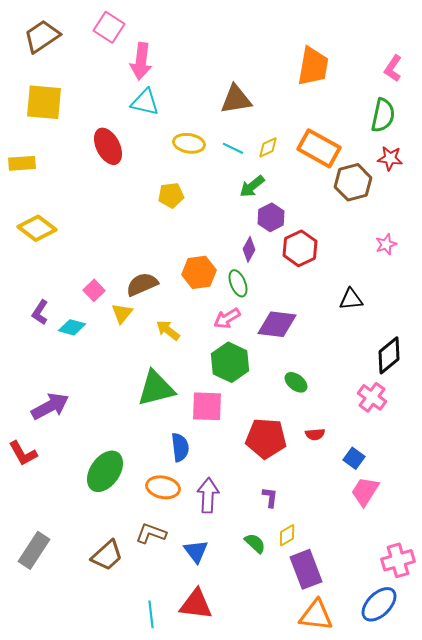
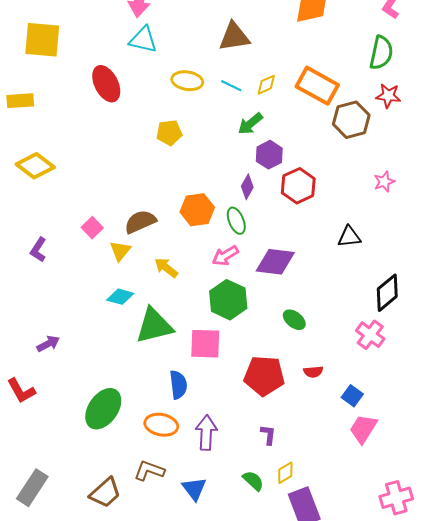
cyan diamond: (72, 327) -> (120, 297), moved
purple arrow: (50, 406) -> (48, 344), size x0.6

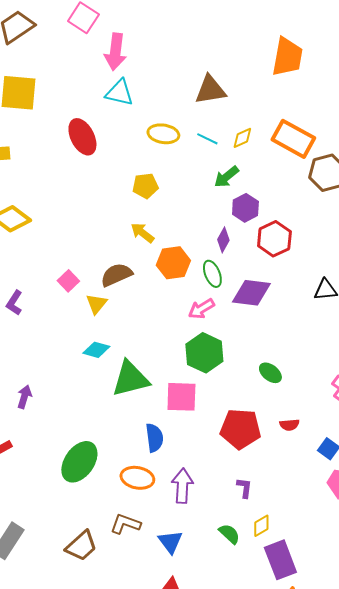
purple diamond: (275, 262) -> (251, 293), moved
yellow arrow: (166, 268) -> (142, 233), moved
purple arrow: (48, 344) -> (24, 397), turned -45

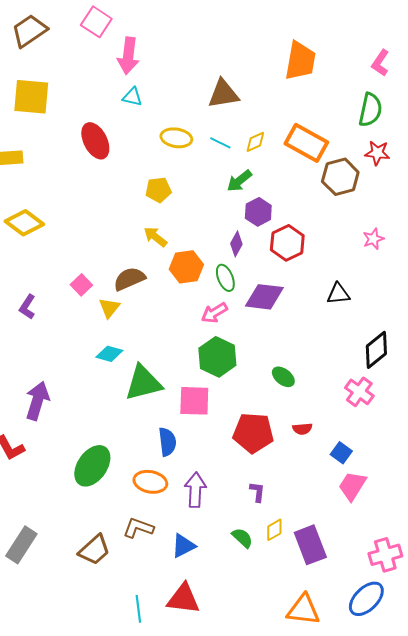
cyan triangle: (119, 93) -> (132, 97), size x0.7
purple arrow: (24, 397) -> (37, 401), size x1.6
blue triangle: (170, 542) -> (183, 546), turned 40
purple rectangle: (280, 560) -> (310, 545), moved

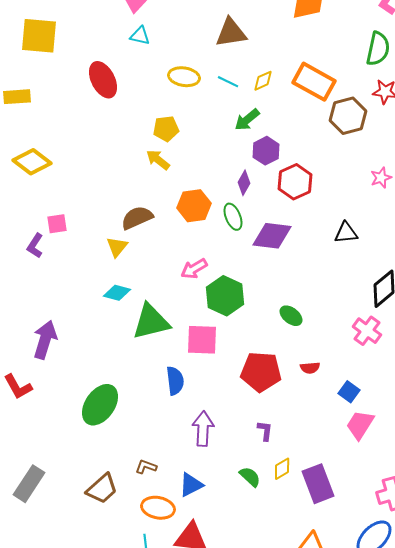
yellow arrow: (155, 237) -> (158, 160), moved
pink square: (81, 285) -> (57, 224), moved, turned 35
pink arrow: (214, 313) -> (194, 269), moved
orange ellipse: (150, 482) -> (158, 508), moved
brown L-shape: (138, 528) -> (146, 467), size x0.7

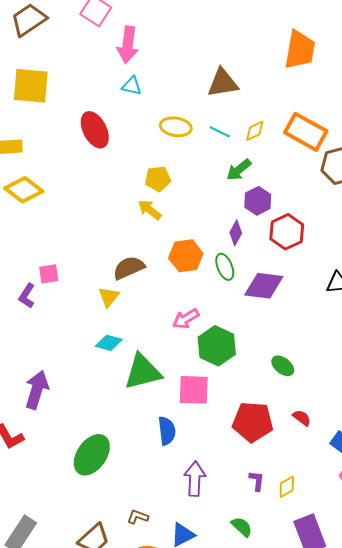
yellow diamond: (32, 162) -> (24, 190), moved
red semicircle: (310, 368) -> (302, 418), turned -138
yellow diamond: (282, 469) -> (287, 487), moved

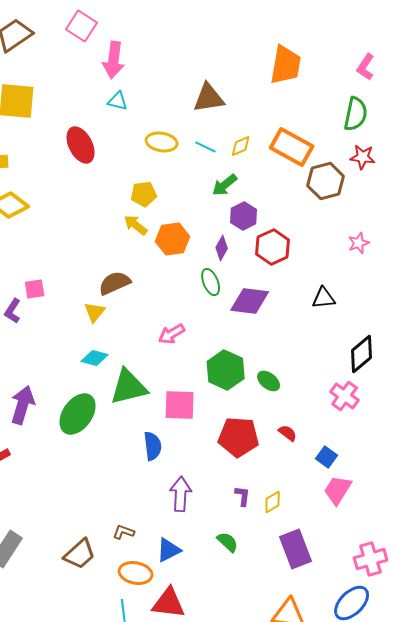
orange hexagon: (186, 256) -> (173, 239), moved
green hexagon: (217, 346) -> (226, 370), moved
green ellipse: (92, 455) -> (78, 414), moved

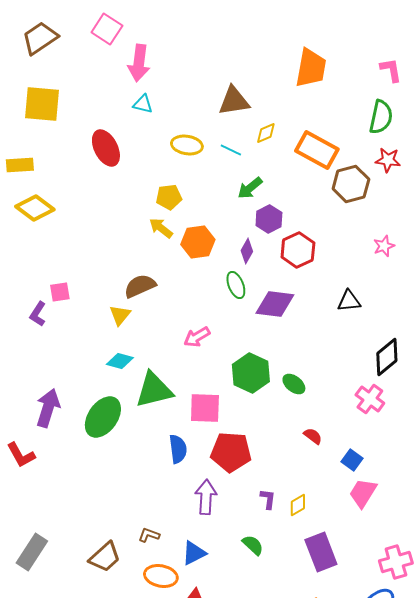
pink L-shape: (366, 67) -> (391, 70), turned 136
yellow diamond: (241, 146) -> (266, 133), moved
red pentagon: (239, 437) -> (231, 452), moved

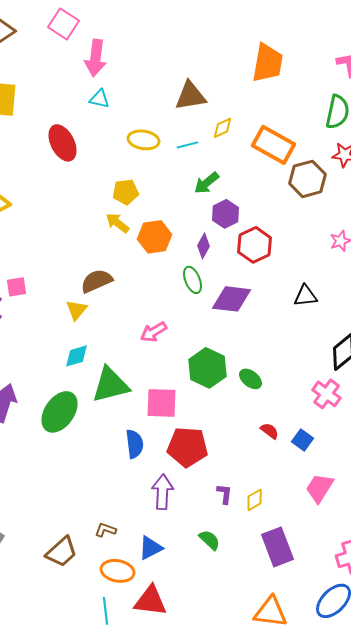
cyan line: (231, 150) -> (188, 145), turned -40
cyan diamond: (120, 361) -> (77, 356), turned -32
blue square: (352, 460) -> (303, 440), moved

